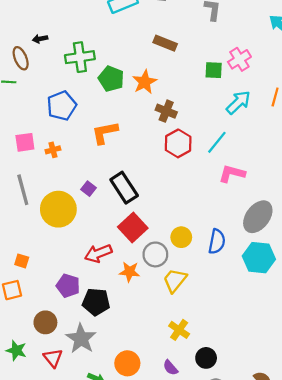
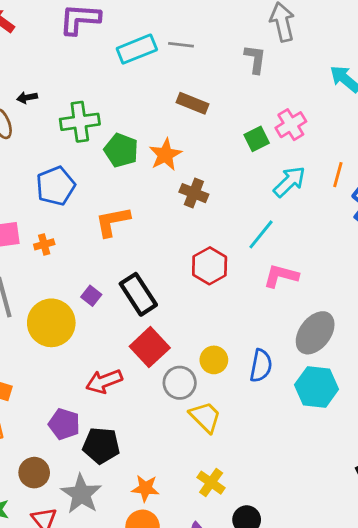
green square: (214, 70) -> (257, 139), turned -30
red hexagon: (178, 143) -> (210, 266), moved
orange star: (130, 272) -> (145, 488), moved
yellow trapezoid: (175, 280) -> (205, 417), turned 96

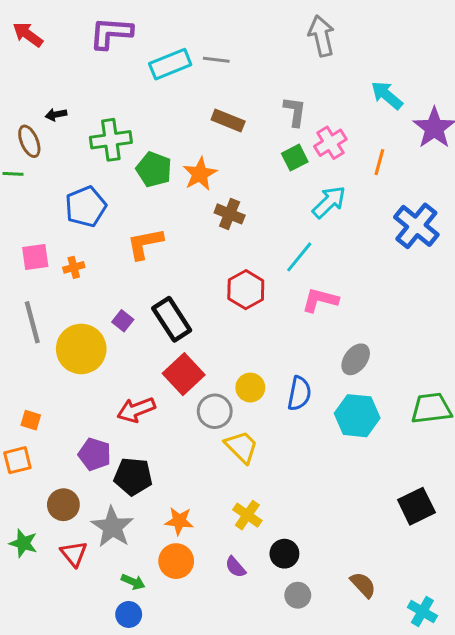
gray L-shape: (255, 59) -> (295, 112), moved
orange line: (338, 175) -> (379, 162), moved
gray ellipse: (315, 333) -> (356, 359), size x0.7

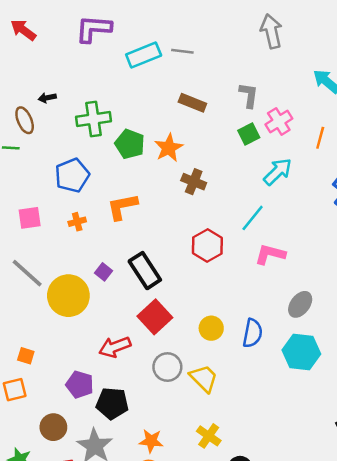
orange cross: (74, 267) -> (77, 222), moved
gray line: (32, 322) -> (27, 273), turned -33
gray circle: (215, 411) -> (167, 367), moved

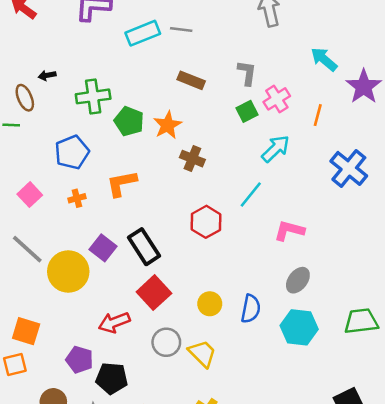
pink square: (30, 218) -> (30, 195), turned -35
pink L-shape: (270, 254) -> (289, 231), moved
purple square: (103, 272) -> (103, 248), size x1.5
orange square: (26, 356) -> (26, 331), size x1.6

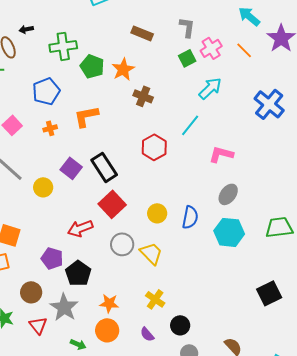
orange line: (318, 115) -> (244, 50), moved, turned -60
yellow circle: (68, 272) -> (43, 187), size x0.6
black pentagon: (112, 378) -> (78, 273), turned 30

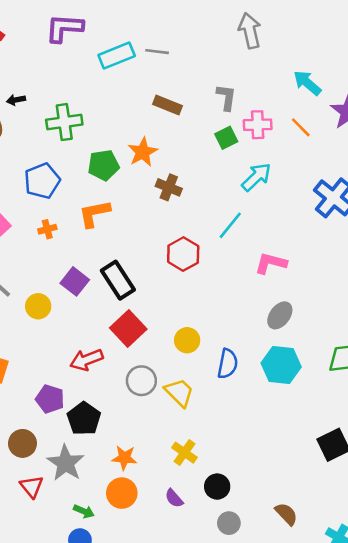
pink cross: (211, 48) -> (258, 125), turned 30
green pentagon: (92, 66) -> (103, 165), moved, turned -30
blue semicircle: (190, 217) -> (228, 364), moved

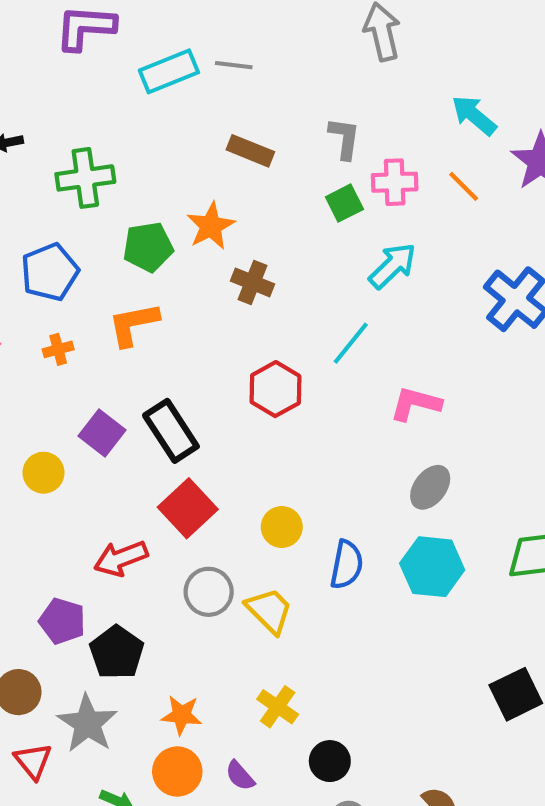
purple semicircle: (174, 498) -> (240, 776), moved

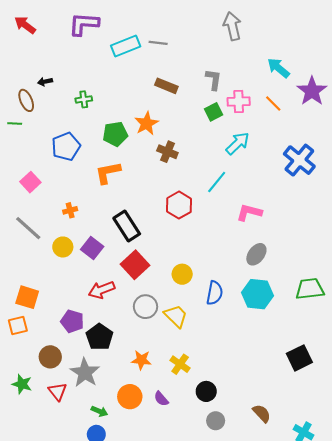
green cross: (85, 178) -> (84, 99), size x0.6
orange cross: (58, 349) -> (70, 210), moved
purple square: (102, 433) -> (92, 248), moved
orange star: (181, 715) -> (141, 360), moved

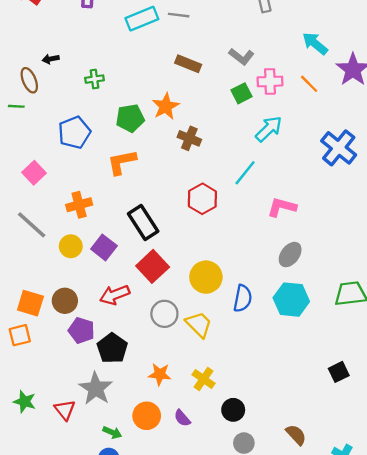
gray L-shape: (214, 79) -> (241, 57), turned 120
orange cross: (70, 210) -> (79, 205), size x1.5
yellow circle: (182, 274) -> (206, 277), size x1.4
brown circle: (50, 357) -> (65, 301), moved
black square: (299, 358) -> (339, 372), size x0.7

